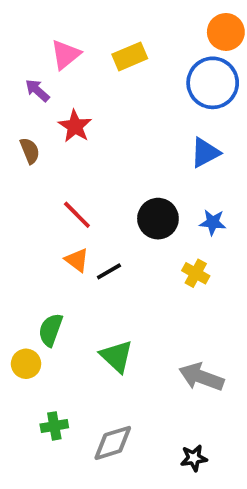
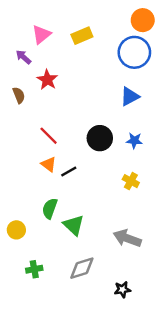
yellow cross: (196, 273) -> (131, 181), moved
green semicircle: (51, 330) -> (50, 208), moved
gray diamond: (113, 443) -> (82, 268), moved

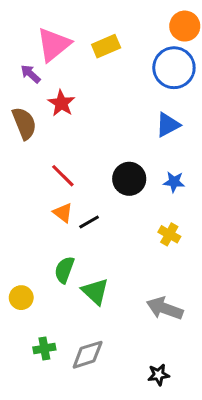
pink triangle: (41, 34) -> (54, 45), size x1.4
brown semicircle: (19, 95) -> (24, 123), size x1.5
gray diamond: (82, 268) -> (88, 355), moved

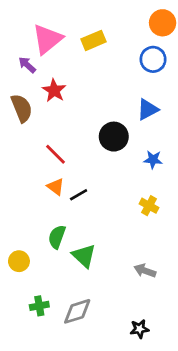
blue circle: (174, 68) -> (153, 59), size x0.7
black circle: (129, 179) -> (114, 137), moved
gray arrow: (165, 308) -> (145, 271), size x0.7

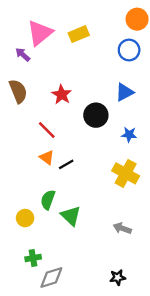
red star: (54, 91) -> (62, 95), moved
yellow cross: (149, 206) -> (126, 173), size x1.6
yellow circle: (19, 261) -> (25, 218), moved
gray diamond: (77, 311) -> (51, 277), moved

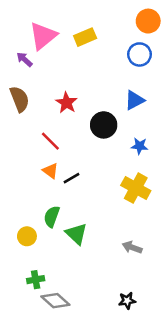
gray diamond: (51, 277) -> (55, 301), turned 60

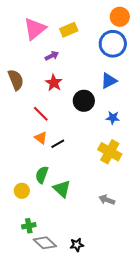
blue circle: (140, 54) -> (113, 44), size x1.4
purple arrow: (24, 59) -> (52, 56), moved, turned 112
black star: (127, 301) -> (77, 245), moved

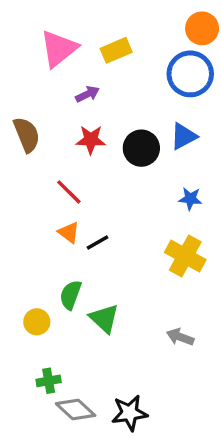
red star: (54, 83) -> (91, 140), turned -30
black circle: (84, 101) -> (141, 148), moved
black star: (77, 245) -> (130, 413), size x1.5

